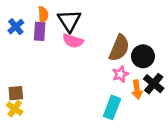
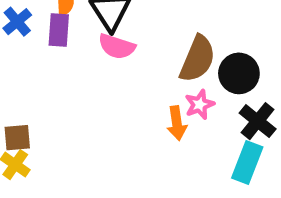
orange arrow: (137, 90) -> (177, 123), moved
cyan rectangle: (112, 107) -> (247, 163), moved

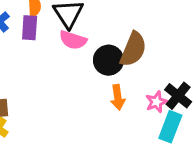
black circle: (239, 73) -> (108, 60), moved
pink star: (200, 104) -> (156, 102), moved

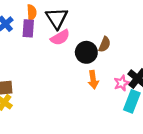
pink semicircle: (73, 40) -> (60, 37), turned -48
brown semicircle: (133, 49) -> (105, 44), size x0.6

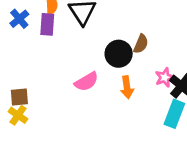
pink semicircle: (60, 37) -> (86, 82), moved
pink star: (122, 83) -> (165, 77), moved

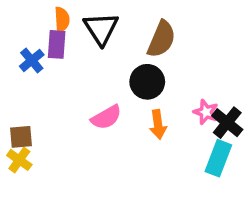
blue cross: (19, 19) -> (32, 60), moved
brown semicircle: (141, 44) -> (161, 39), moved, size x1.5
pink star: (165, 77) -> (206, 112), turned -30

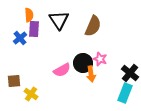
orange semicircle: (62, 20) -> (29, 15), moved
black circle: (147, 82) -> (83, 63), moved
pink star: (206, 112) -> (100, 59), moved
yellow cross: (19, 160) -> (31, 94), moved

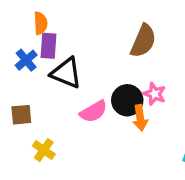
black triangle: (59, 20) -> (66, 73), moved, turned -35
brown square: (14, 81) -> (21, 115), moved

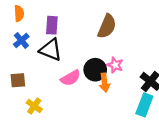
orange semicircle: (41, 23) -> (19, 13), moved
purple rectangle: (49, 46) -> (52, 25), moved

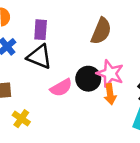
pink star: (115, 65) -> (110, 74), size x1.5
orange arrow: (105, 83) -> (110, 94), moved

